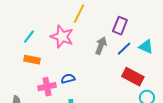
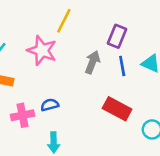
blue line: (124, 49) -> (122, 66), turned -56
red rectangle: (133, 77) -> (117, 109), moved

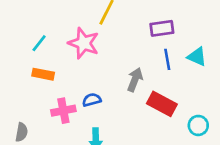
purple rectangle: (117, 36) -> (162, 28), turned 60
gray arrow: (92, 62) -> (135, 80), moved

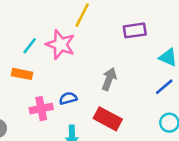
cyan line: (39, 43) -> (30, 46), moved
blue line: (167, 59) -> (164, 87), moved, turned 60
red rectangle: (162, 104) -> (108, 119), moved

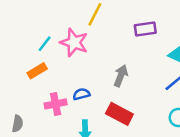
orange rectangle: (22, 74) -> (37, 71), turned -42

